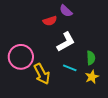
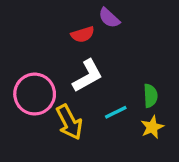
white L-shape: (66, 42) -> (88, 76), moved
cyan line: (70, 68) -> (116, 112), turned -48

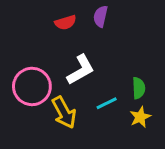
purple semicircle: (109, 18) -> (101, 16), turned 60
red semicircle: (83, 34) -> (65, 22), moved

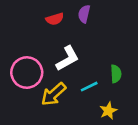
yellow arrow: (64, 112) -> (54, 94), turned 76
yellow star: (140, 117) -> (108, 111), moved

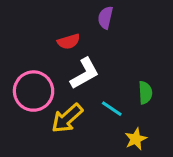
red semicircle: (55, 19) -> (69, 42), moved
cyan line: (89, 87) -> (112, 109), turned 60

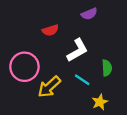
purple semicircle: (105, 18) -> (89, 14), moved, turned -126
white L-shape: (85, 73) -> (77, 50), moved

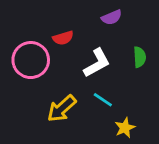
pink circle: (24, 67) -> (31, 60), moved
green semicircle: (107, 68) -> (140, 57), moved

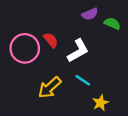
red semicircle: (63, 38) -> (51, 40), moved, turned -112
green semicircle: (140, 57) -> (112, 24), moved, turned -63

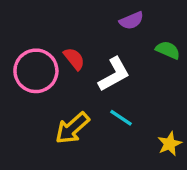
green semicircle: (112, 24) -> (168, 50), moved
yellow star: (100, 103) -> (170, 144), moved

